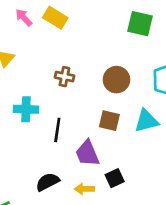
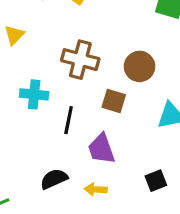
brown cross: (64, 77) -> (80, 60), size x1.6
brown square: (109, 121) -> (114, 101), moved
black square: (115, 178) -> (156, 181), moved

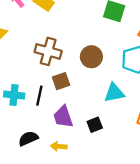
cyan cross: (34, 94) -> (14, 95), moved
brown square: (114, 101) -> (61, 81), moved, turned -36
black square: (156, 181) -> (95, 125), moved

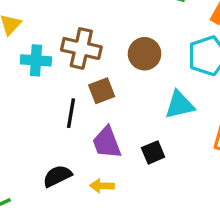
cyan cross: (14, 95) -> (36, 60), moved

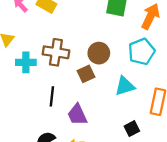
brown square: (102, 91) -> (86, 74), moved
black square: (153, 152) -> (132, 129), moved

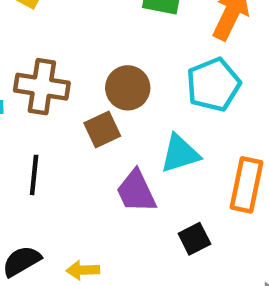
purple trapezoid: (77, 115) -> (136, 191), moved

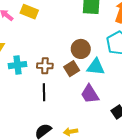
brown cross: (42, 87) -> (45, 66), moved, size x0.7
cyan triangle: (180, 154) -> (96, 67), moved, turned 30

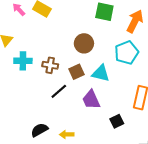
brown circle: (81, 49) -> (84, 43), moved
black line: (44, 92) -> (59, 91), moved, turned 42

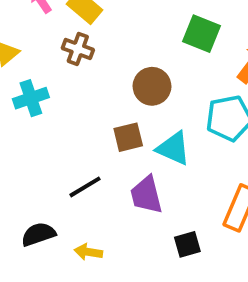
cyan cross: (23, 61) -> (31, 98), turned -30
brown cross: (50, 65) -> (78, 49), moved
black line: (59, 91) -> (85, 187), moved

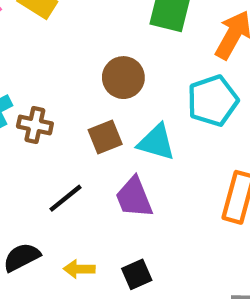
brown cross: (78, 49) -> (35, 125), moved
black square: (187, 244) -> (137, 274), moved

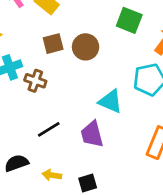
brown circle: (123, 78) -> (86, 47), moved
brown square: (105, 137) -> (53, 44), moved

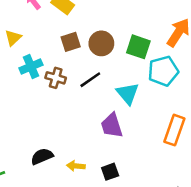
green square: (129, 20) -> (138, 47), moved
cyan triangle: (111, 101) -> (128, 93), turned 30
black line: (49, 129) -> (90, 80), moved

